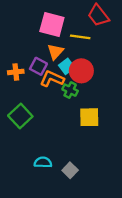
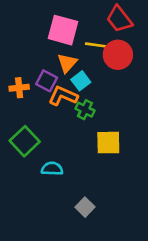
red circle: (81, 71) -> (118, 55), moved
cyan semicircle: (43, 162) -> (52, 169), moved

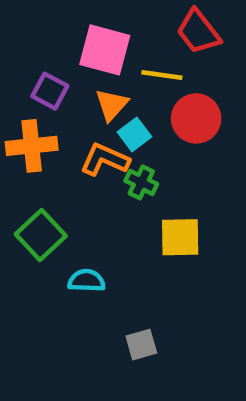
red circle: (118, 55) -> (196, 118), moved
purple square: (47, 81) -> (50, 91), moved
orange cross: (19, 88) -> (32, 146), size x1.5
gray square: (85, 207) -> (141, 345), turned 30

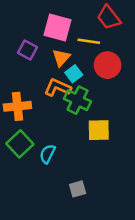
orange cross: (32, 146) -> (17, 106), moved
green cross: (141, 182) -> (78, 100), size x1.5
green square: (41, 235) -> (20, 144), moved
cyan semicircle: (86, 281) -> (47, 154), turned -66

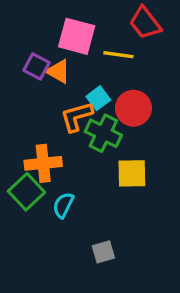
orange triangle: (61, 58) -> (58, 71), moved, turned -42
red circle: (108, 65) -> (133, 108), moved
orange L-shape: (57, 88) -> (77, 117), turned -40
orange cross: (17, 106) -> (43, 163), moved

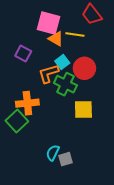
purple square: (37, 66) -> (23, 54), moved
orange triangle: (58, 71) -> (56, 39), moved
cyan semicircle: (63, 205) -> (53, 153), moved

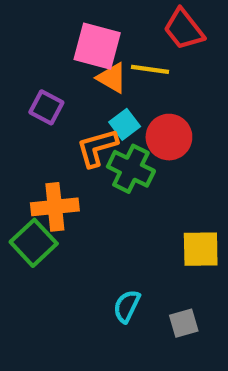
yellow square: (83, 109) -> (201, 249), moved
cyan semicircle: (53, 153) -> (127, 306), moved
gray square: (65, 159) -> (184, 323), moved

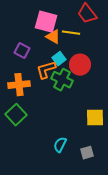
orange cross: (55, 207) -> (19, 85), moved

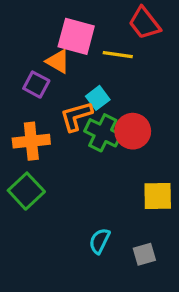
orange triangle: (53, 37) -> (58, 61), moved
red circle: (80, 65) -> (133, 131), moved

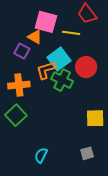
cyan square: (98, 98) -> (59, 59), size x1.6
red circle: (133, 131) -> (86, 67), moved
cyan semicircle: (99, 241) -> (41, 155), moved

